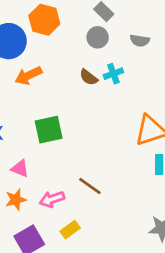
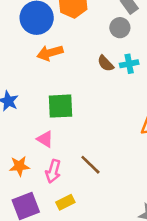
pink triangle: (20, 169) -> (45, 139), moved
pink arrow: (52, 199) -> (53, 171), turned -65

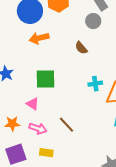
cyan cross: (129, 64) -> (95, 84), moved
pink arrow: (53, 171) -> (38, 129), turned -90
yellow rectangle: (65, 202) -> (46, 153), turned 32

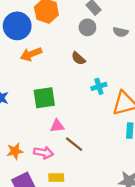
cyan cross: (95, 84) -> (99, 86), moved
pink triangle: (33, 104) -> (57, 126), moved, turned -32

